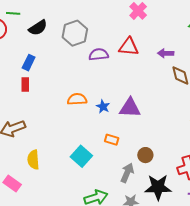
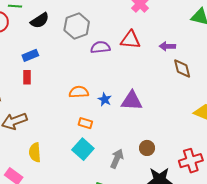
blue rectangle: (29, 63) -> (30, 55), turned 42
orange rectangle: (112, 140) -> (85, 123), moved
gray arrow: (127, 173) -> (117, 159), moved

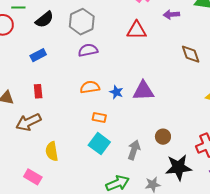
purple arrow: (167, 46) -> (171, 15), moved
purple semicircle: (100, 47) -> (88, 50), moved
red rectangle: (27, 77) -> (38, 91), moved

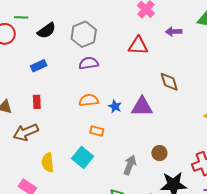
brown diamond: (191, 54) -> (169, 82), moved
cyan square: (99, 144) -> (83, 157), moved

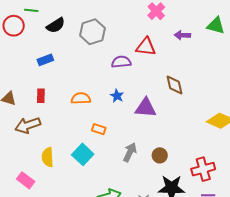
purple semicircle: (89, 63) -> (121, 62), moved
orange semicircle: (89, 100) -> (81, 98), moved
blue star: (115, 106) -> (117, 96), moved
gray arrow: (130, 165) -> (130, 152), moved

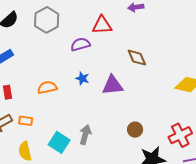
orange rectangle: (99, 129) -> (26, 121), moved
gray arrow: (130, 152) -> (85, 135), moved

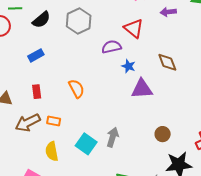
red triangle: (102, 25) -> (134, 28), turned 40
blue star: (82, 78) -> (128, 66), moved
orange semicircle: (47, 87) -> (76, 89), turned 72

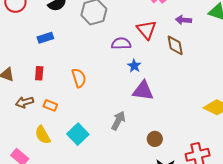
brown diamond: (167, 62) -> (175, 45), moved
brown arrow: (28, 123) -> (25, 102), size x0.7
gray arrow: (113, 137) -> (118, 121), moved
yellow semicircle: (52, 151) -> (43, 135), turned -30

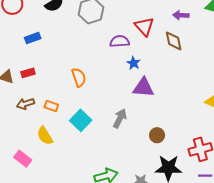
blue rectangle: (45, 38) -> (33, 38), moved
red rectangle: (39, 73) -> (28, 73), moved, turned 72
cyan square: (78, 134) -> (81, 120), moved

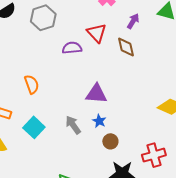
purple arrow: (181, 15) -> (133, 21), turned 119
blue star: (134, 63) -> (99, 121), moved
gray arrow: (120, 118) -> (73, 125), turned -60

